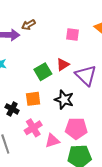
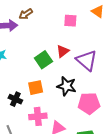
pink cross: (33, 128) -> (38, 116), turned 30
pink pentagon: (76, 128) -> (89, 103), moved

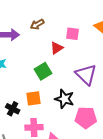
brown arrow: (26, 14) -> (37, 24), moved
red triangle: (63, 51) -> (57, 48), moved

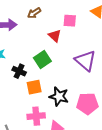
red triangle: (57, 48) -> (55, 36), turned -40
black star: (64, 99) -> (59, 97), moved
black cross: (13, 109) -> (19, 71), moved

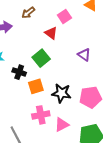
pink square: (70, 21) -> (64, 17), turned -32
purple triangle: (86, 61) -> (84, 55), size x0.6

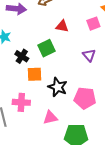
pink square: (64, 17) -> (93, 24), moved
red triangle: (51, 33) -> (62, 26), turned -40
pink cross: (41, 115) -> (21, 102), moved

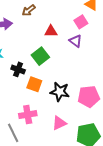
purple triangle: (89, 55) -> (76, 41), moved
orange square: (34, 74) -> (34, 84), turned 35

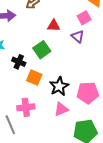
black star: (60, 92) -> (59, 86), turned 30
pink triangle: (59, 123) -> (61, 109), moved

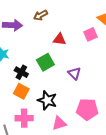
purple triangle: (78, 36) -> (74, 73), moved
orange square: (34, 77) -> (21, 91), moved
black star: (59, 86) -> (47, 100), moved, turned -30

